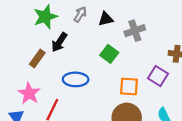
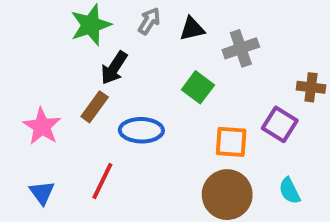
brown rectangle: (37, 59) -> (95, 107), moved
pink star: (29, 93) -> (42, 126), moved

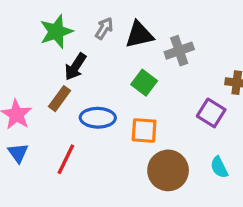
black triangle: (192, 29) -> (139, 35), size x1.4
orange square: (231, 142) -> (144, 131), moved
blue triangle: (42, 193) -> (18, 153), moved

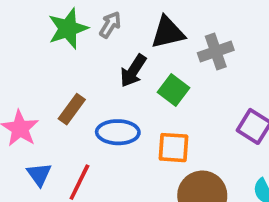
gray arrow: (104, 28) -> (110, 25), moved
black arrow: (75, 67) -> (133, 71), moved
blue triangle: (18, 153) -> (39, 174), moved

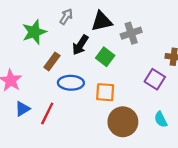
green star: (68, 29) -> (34, 32), moved
brown rectangle: (72, 109) -> (52, 61), moved
blue triangle: (39, 174) -> (22, 109), turned 35

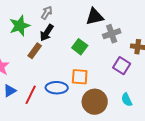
black triangle: (102, 21) -> (95, 17), moved
gray cross: (131, 33) -> (112, 34), moved
black arrow: (80, 45) -> (47, 33), moved
blue ellipse: (71, 83) -> (57, 88), moved

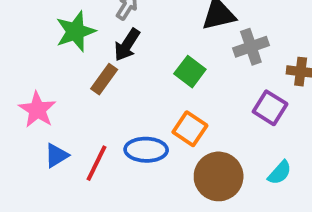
orange square: (80, 77) -> (190, 129), turned 30
cyan semicircle: (127, 100) -> (280, 173), turned -112

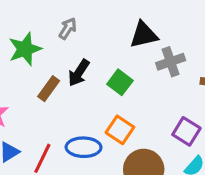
black arrow: (127, 45) -> (79, 73), moved
purple square: (270, 108) -> (186, 131), moved

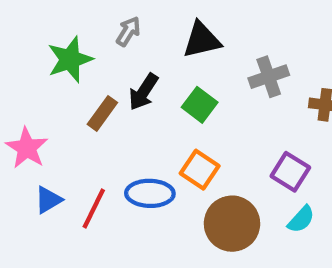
black triangle: (144, 35) -> (202, 40), moved

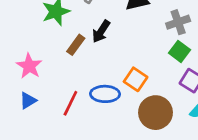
green square: (200, 105) -> (179, 51), moved
blue triangle: (48, 200) -> (28, 101), moved

